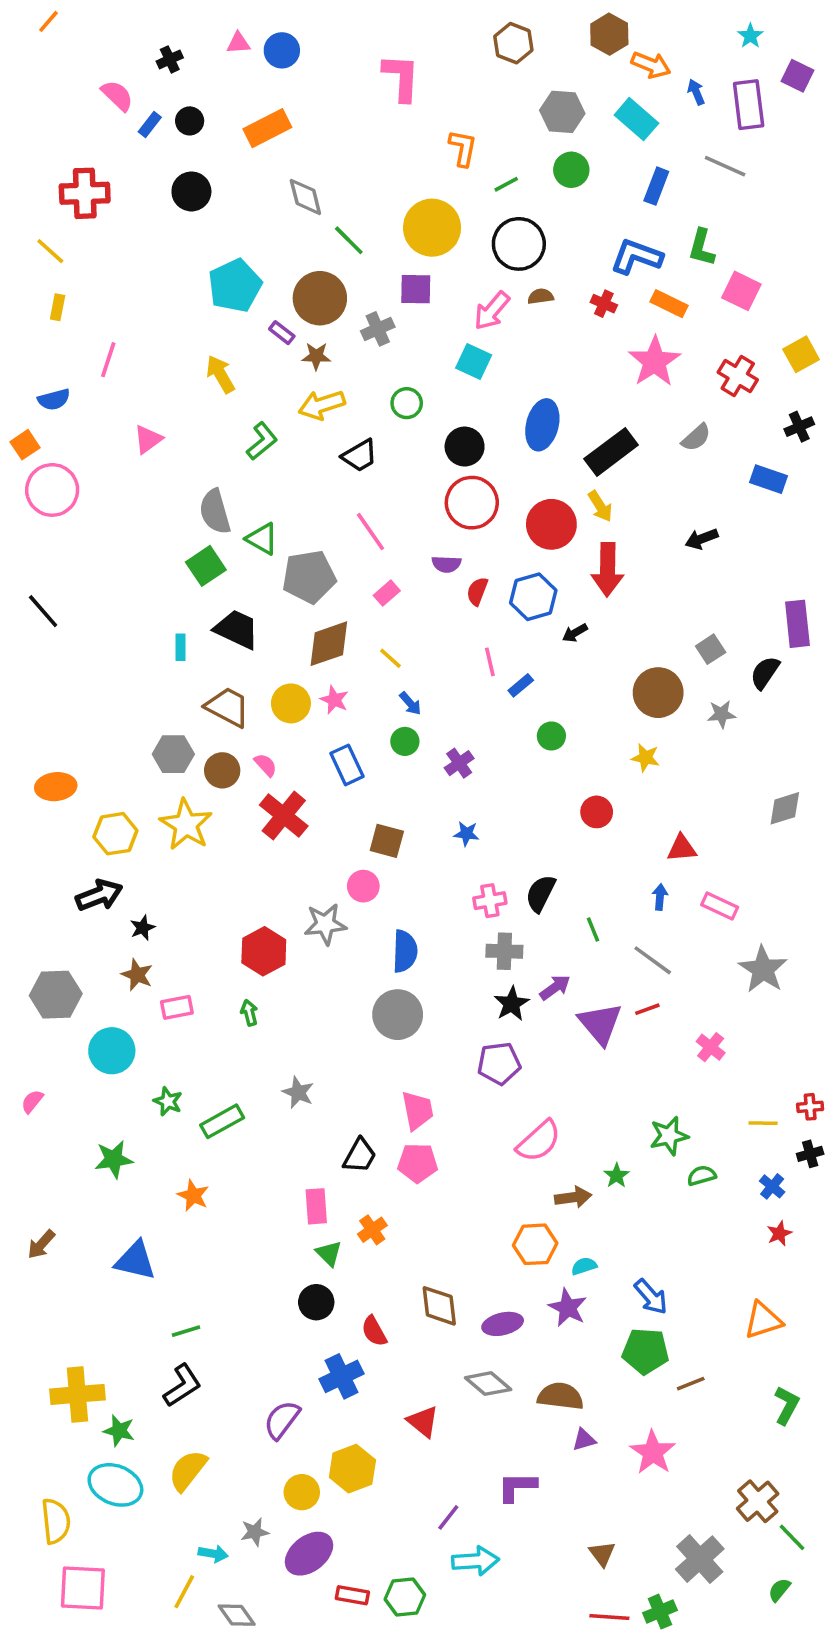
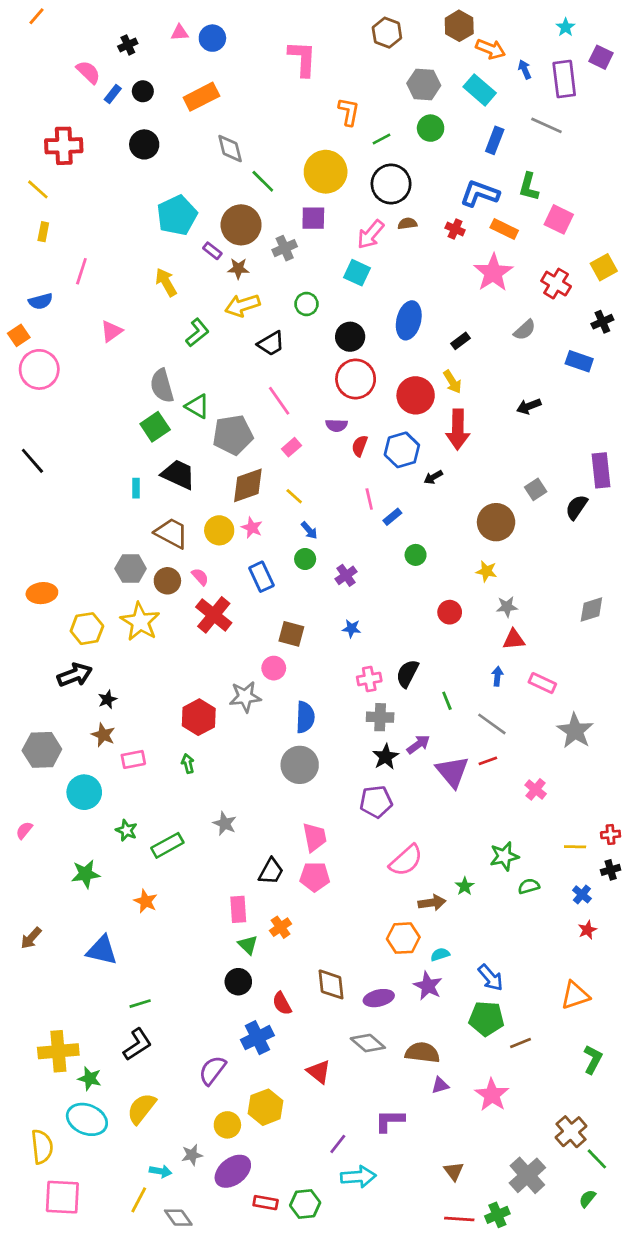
black rectangle: (611, 452) -> (461, 341), size x0.5
gray star: (721, 714) -> (507, 607), moved

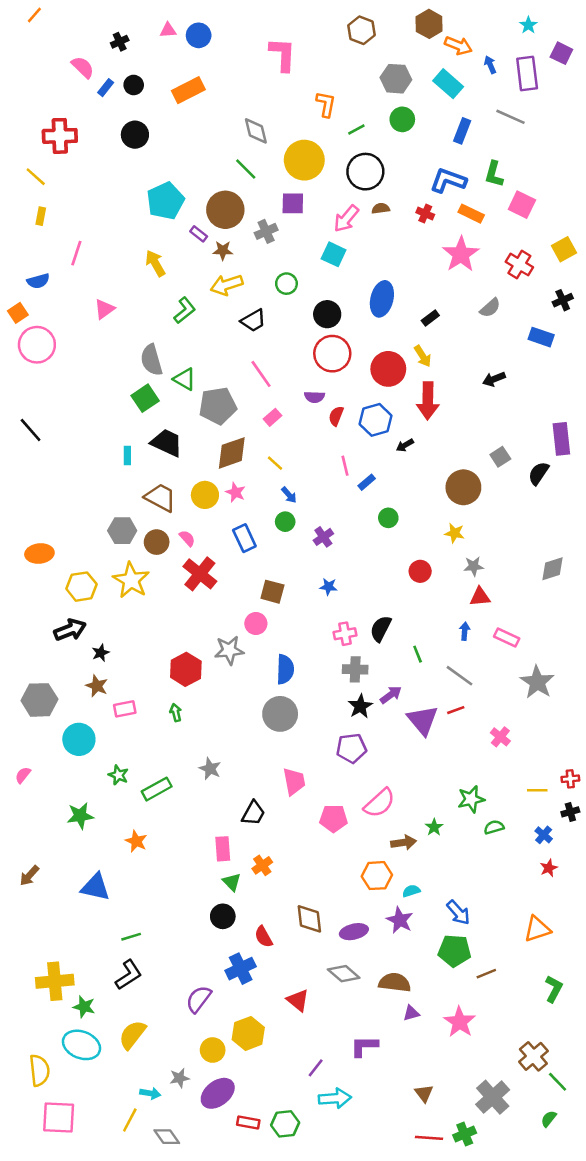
gray diamond: (230, 149) -> (256, 131), moved
pink pentagon: (315, 877) -> (334, 818), moved

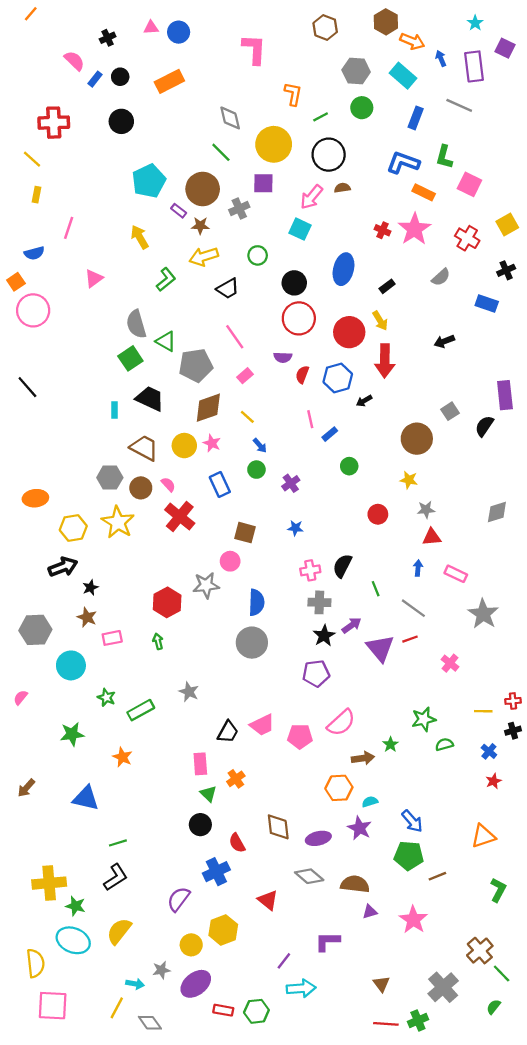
red cross: (425, 214) -> (382, 230), moved
pink trapezoid: (294, 781) -> (262, 725), moved, turned 75

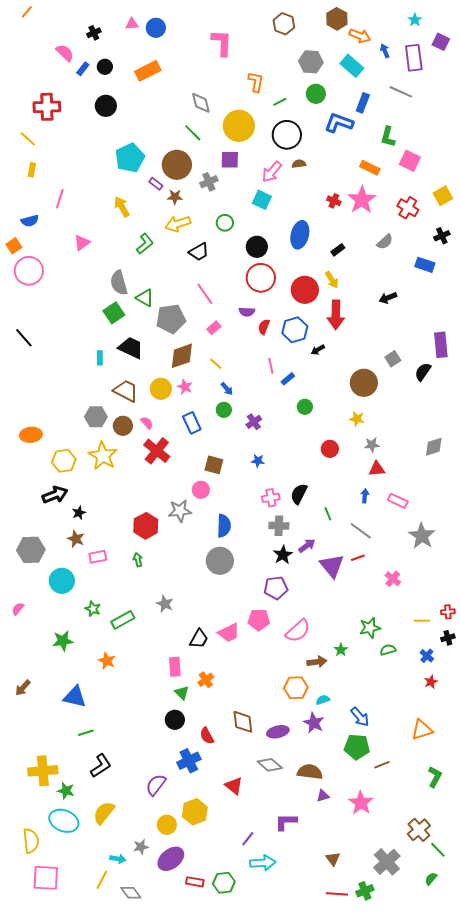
blue L-shape: (403, 163) -> (339, 123), moved
pink pentagon: (300, 736) -> (259, 620), moved
green line: (118, 843) -> (86, 733), moved

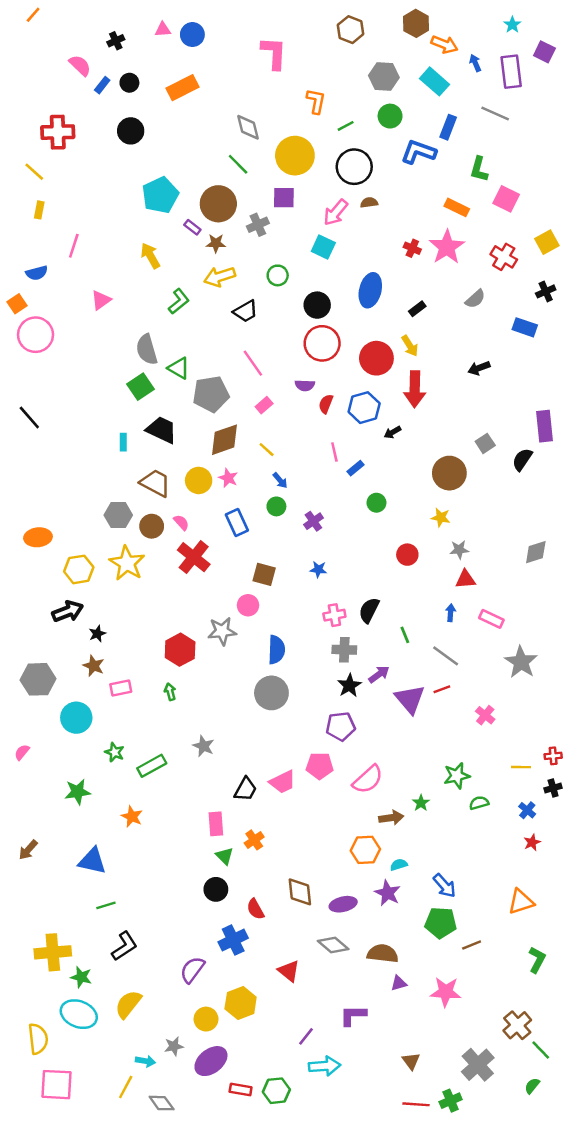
pink star: (361, 803) -> (446, 992), turned -30

